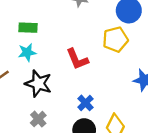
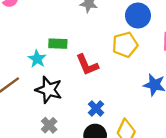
green rectangle: (28, 28) -> (58, 44), moved
cyan star: (27, 52) -> (37, 59), turned -30

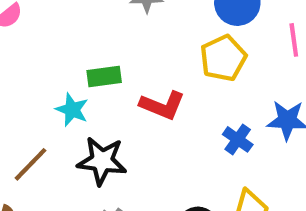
red L-shape: (87, 65) -> (162, 105), turned -35
blue cross: (96, 108) -> (238, 139), moved

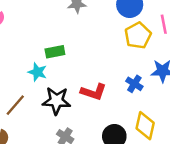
yellow pentagon: (223, 58) -> (138, 36), moved
red L-shape: (162, 105) -> (94, 92), moved

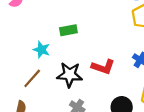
cyan star: (37, 72) -> (42, 50), moved

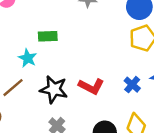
green rectangle: (68, 30) -> (48, 36), moved

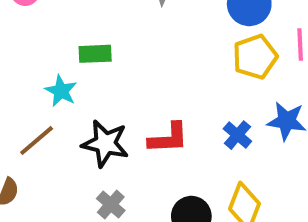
red L-shape: (91, 86) -> (168, 138), turned -30

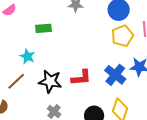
green rectangle: (95, 54) -> (43, 28), moved
blue cross: (237, 135) -> (115, 75), size x1.5

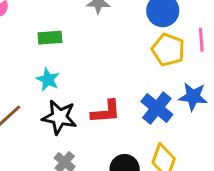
yellow pentagon: (122, 36) -> (168, 50), turned -30
cyan star: (27, 56) -> (48, 80), moved

